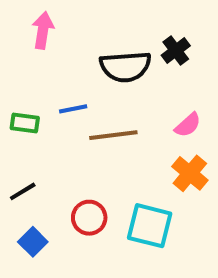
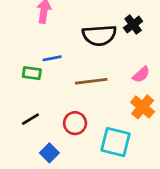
blue line: (73, 109) -> (52, 58), moved
red circle: (89, 218) -> (75, 123), moved
blue square: (33, 242) -> (49, 153), moved

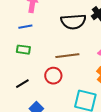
blue line: (52, 58) -> (25, 27), moved
red circle: (75, 123) -> (53, 76), moved

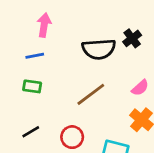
brown line: (67, 56) -> (91, 94), turned -30
red circle: (53, 76) -> (72, 137), moved

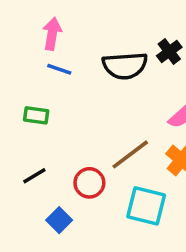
blue line: (35, 56) -> (59, 69), moved, turned 30
brown line: (91, 94) -> (130, 154), moved

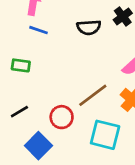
black semicircle: (125, 66) -> (89, 27), size x0.7
blue square: (59, 220) -> (38, 146), size x1.4

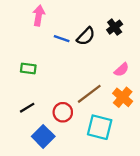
black semicircle: (89, 27) -> (86, 36), turned -42
blue line: (38, 30) -> (62, 39), moved

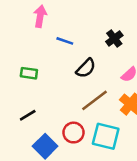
black cross: (115, 27) -> (114, 39), moved
black semicircle: (86, 36) -> (86, 68), moved
red circle: (63, 112) -> (73, 133), moved

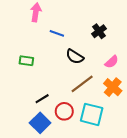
black semicircle: (86, 68) -> (75, 57), turned 78
black line: (28, 115) -> (42, 99), moved

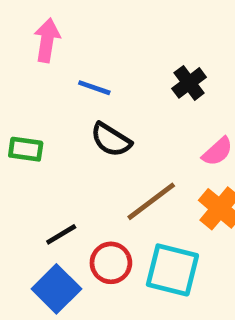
black semicircle: (75, 57) -> (111, 140), moved

